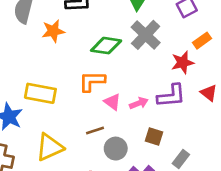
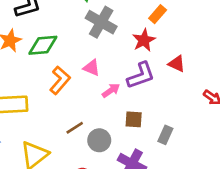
green diamond: (106, 46) -> (43, 45), moved
orange L-shape: (92, 81) -> (60, 80), turned 144
pink triangle: (112, 102) -> (92, 68), moved

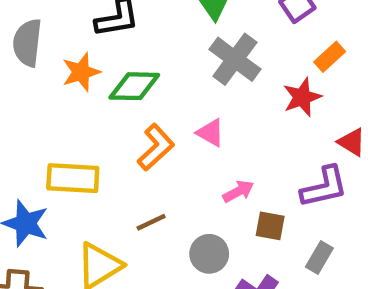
purple L-shape: (141, 75) -> (324, 187), moved
pink arrow: (111, 90) -> (238, 191), moved
brown line: (75, 128) -> (151, 222), moved

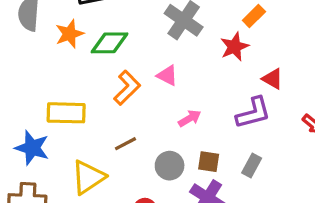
brown square: (270, 226) -> (209, 162), moved

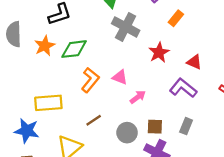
red star: (234, 47) -> (159, 52), moved
pink triangle: (167, 75) -> (120, 77), moved
purple L-shape: (253, 113) -> (183, 88), turned -120

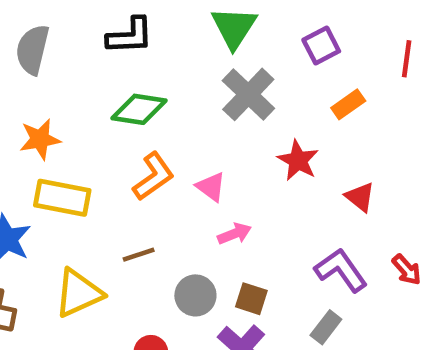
orange star: (45, 46) -> (40, 139), moved
red star: (159, 52) -> (298, 160), turned -30
purple L-shape: (183, 88) -> (341, 270), moved
gray rectangle: (186, 126) -> (326, 327), moved

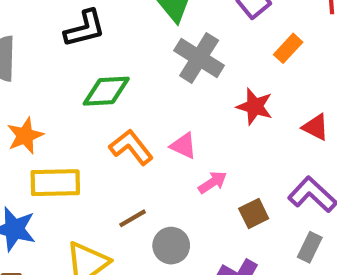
orange L-shape: (153, 176) -> (131, 147), turned -81
gray circle: (195, 295) -> (171, 246), moved
brown square: (251, 299) -> (254, 214), moved, turned -32

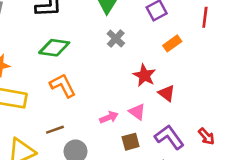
gray cross: (199, 58) -> (116, 39), size x0.6
red triangle: (316, 127) -> (167, 93), moved
pink triangle: (183, 146) -> (137, 112), moved

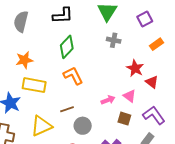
gray cross: (116, 39) -> (114, 40), turned -32
green diamond: (54, 48) -> (67, 47), turned -55
brown square: (131, 142) -> (124, 119), turned 32

